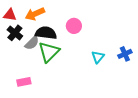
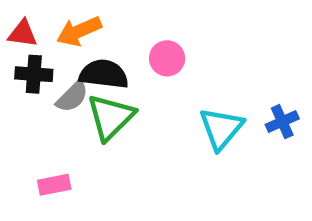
black cross: (15, 33) -> (34, 74), turned -35
cyan triangle: (98, 57) -> (221, 128), size x1.5

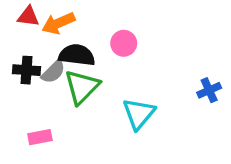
red triangle: (23, 34) -> (28, 16), moved
black cross: (34, 74) -> (27, 70), moved
cyan triangle: (221, 128) -> (139, 114), moved

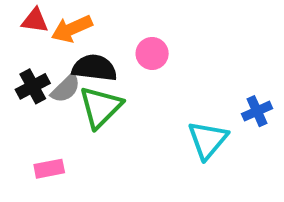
black cross: (27, 70) -> (33, 86), turned -32
cyan triangle: (139, 114) -> (208, 140), moved

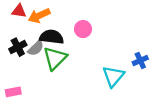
pink rectangle: (49, 169) -> (13, 92), moved

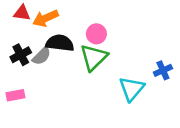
green triangle: (55, 58) -> (94, 57), moved
pink rectangle: (13, 92) -> (15, 95), moved

